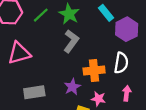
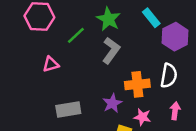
green line: (41, 15) -> (76, 35), moved
pink triangle: (19, 53) -> (51, 64), size x0.6

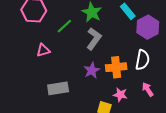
purple star: (112, 103) -> (92, 70), moved
pink arrow: (175, 111) -> (148, 89), turned -40

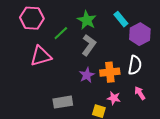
pink triangle: (43, 50) -> (41, 56), size x1.6
gray rectangle: (58, 88) -> (63, 102), moved

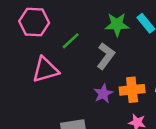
green star: (87, 20) -> (117, 24), moved, turned -30

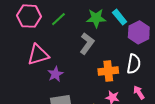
green line: (71, 41) -> (58, 19), moved
purple star: (103, 94) -> (55, 74), moved

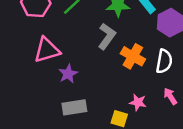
orange cross: (108, 71) -> (133, 56), moved, turned 36

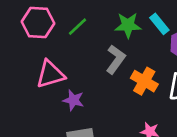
purple star: (68, 74) -> (73, 100), turned -30

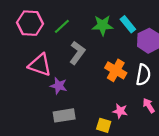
gray L-shape: (116, 59) -> (77, 53), moved
pink triangle: (50, 74) -> (40, 65), turned 35

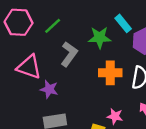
green star: (103, 25) -> (100, 38), moved
orange cross: (116, 70) -> (110, 73), turned -30

